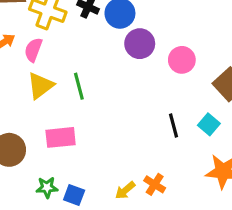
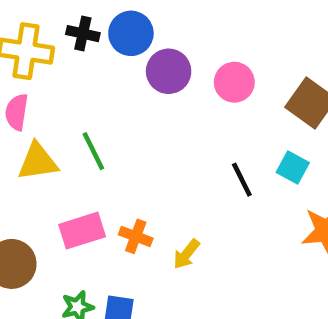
yellow triangle: (40, 86) -> (38, 162), turned 40
orange cross: (155, 184) -> (136, 236), moved
yellow arrow: (125, 190) -> (186, 254), moved

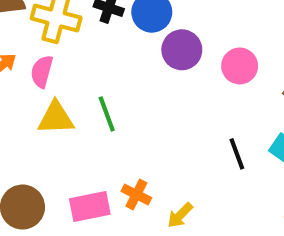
pink rectangle: (82, 231) -> (90, 206), moved

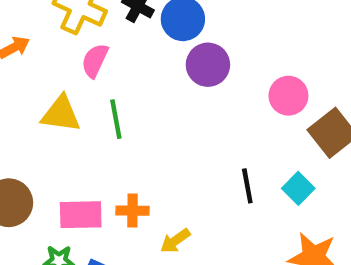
pink circle: (240, 66) -> (288, 96), moved
pink semicircle: (42, 72) -> (95, 61), moved
orange cross: (136, 194) -> (132, 211), turned -36

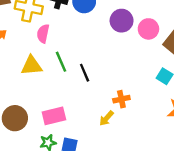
purple circle: (208, 65) -> (122, 21), moved
black line: (247, 186) -> (85, 73), moved
orange cross: (132, 211) -> (121, 99), moved

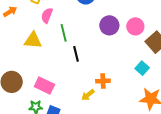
purple circle: (122, 21) -> (109, 25), moved
green line: (61, 62) -> (64, 33), moved
pink rectangle: (54, 116) -> (44, 85), turned 30

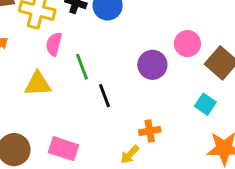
purple circle: (109, 25) -> (152, 65), moved

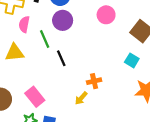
pink circle: (187, 44) -> (106, 15), moved
purple circle: (152, 65) -> (63, 20), moved
pink rectangle: (64, 149) -> (35, 97), turned 36

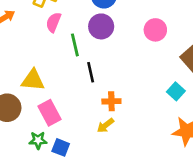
yellow triangle: (15, 53) -> (33, 80), moved
orange cross: (94, 81) -> (111, 101), moved

